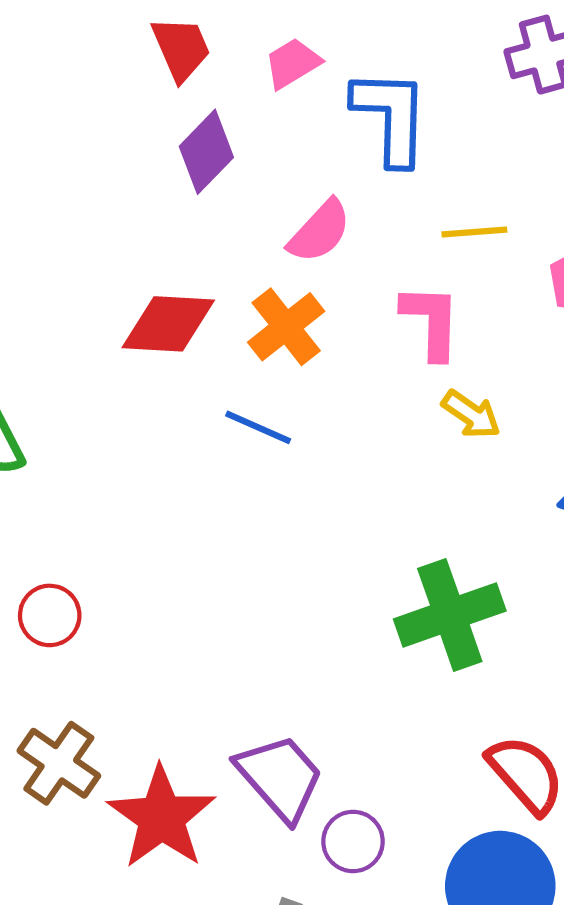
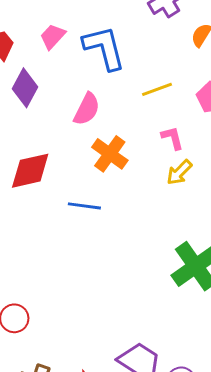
pink L-shape: (431, 321) -> (172, 138), moved, size x0.7
orange cross: (286, 327) -> (110, 154), moved
yellow arrow: (471, 414) -> (179, 172), turned 116

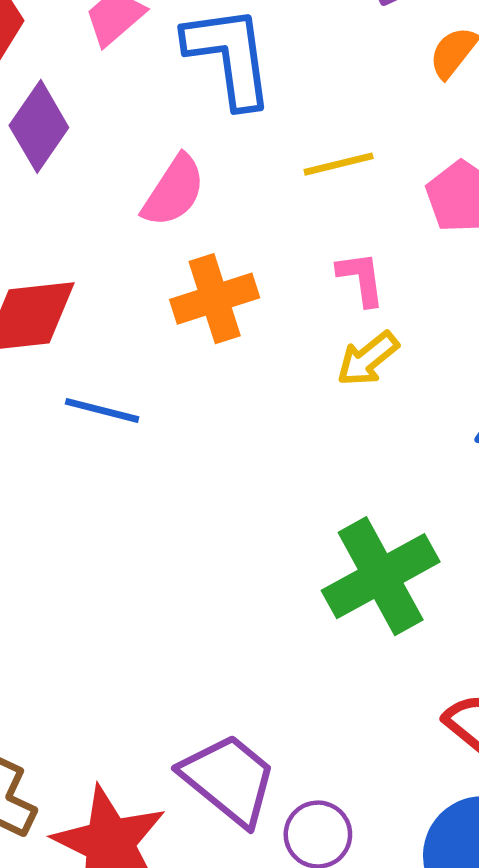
orange cross: (110, 154) -> (215, 299), turned 30
blue line: (84, 206) -> (102, 410), moved

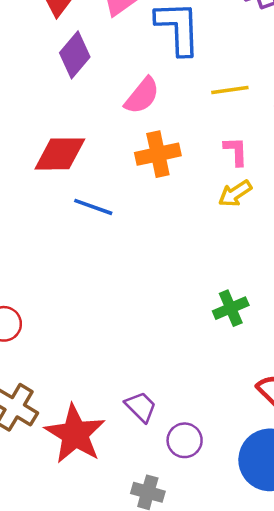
green cross: (381, 576) -> (231, 308), size x0.6
purple trapezoid: (229, 779) -> (141, 407), size x0.6

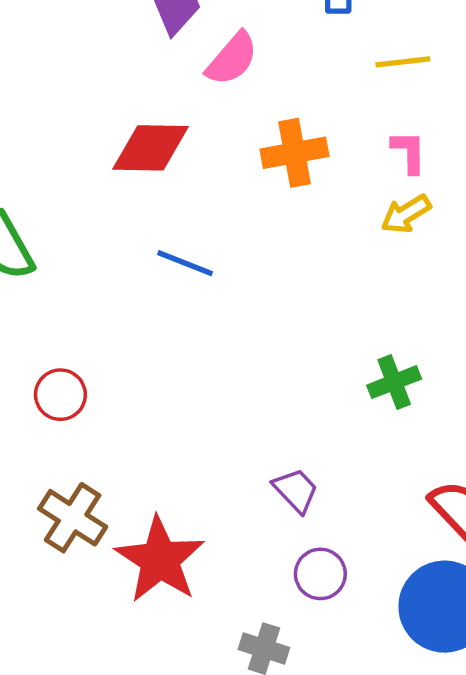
pink semicircle: (142, 96) -> (232, 59), moved
blue line: (93, 207) -> (185, 263), moved
purple trapezoid: (141, 407) -> (296, 490), moved

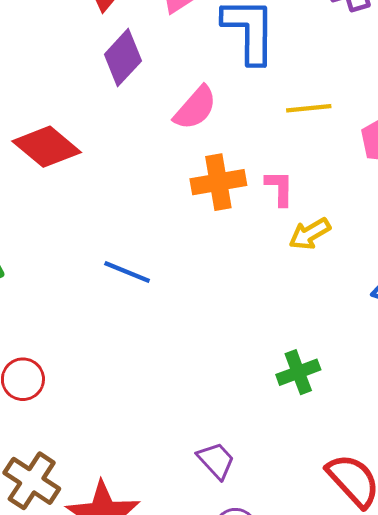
pink semicircle: (232, 59) -> (195, 108), moved
red diamond: (150, 148) -> (47, 147), moved, turned 38
pink L-shape: (409, 152) -> (279, 188), moved

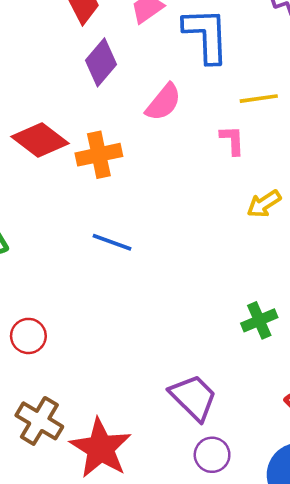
orange cross: (218, 182) -> (99, 155), moved
pink L-shape: (279, 188) -> (232, 140), moved
purple trapezoid: (216, 460) -> (193, 397), size x1.5

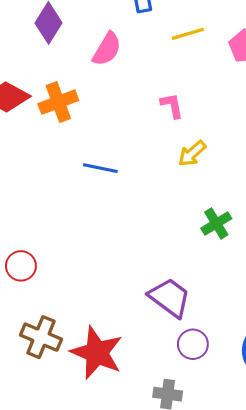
pink L-shape: (232, 140) -> (172, 106), moved
yellow arrow: (264, 204) -> (192, 153), moved
blue line: (112, 242) -> (100, 168), moved

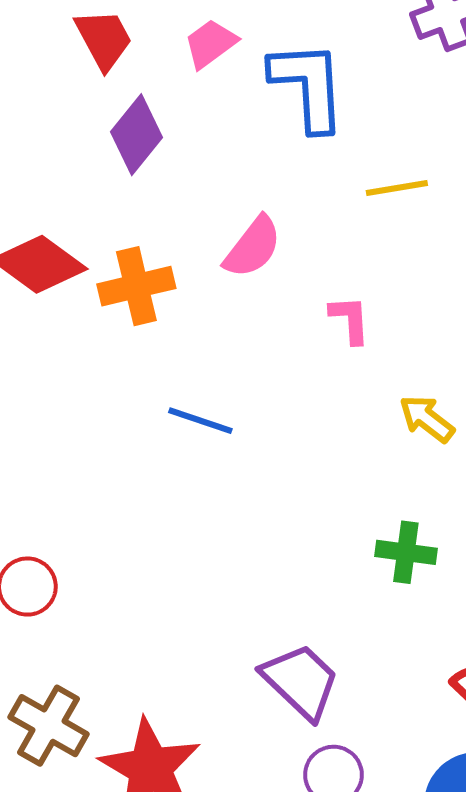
pink semicircle: (107, 49) -> (253, 247), moved
yellow arrow: (192, 153) -> (427, 419), moved, turned 72
green cross: (216, 223) -> (406, 552), turned 32

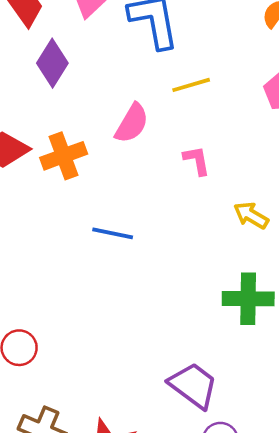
yellow line: (397, 188) -> (191, 85), moved
green cross: (406, 552) -> (248, 299), size x1.4

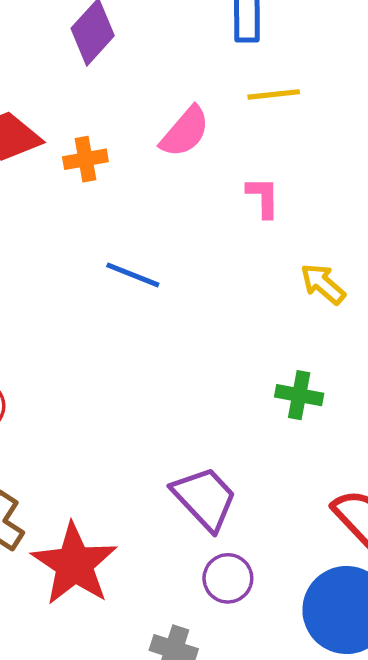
orange cross: (64, 156) -> (85, 159), size x0.7
green cross: (248, 299) -> (299, 395), size x0.7

